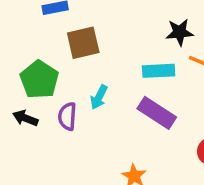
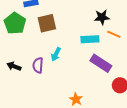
green pentagon: (39, 80) -> (15, 23), moved
purple rectangle: (157, 113) -> (101, 63), moved

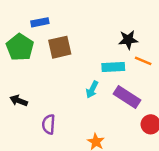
cyan arrow: (56, 54) -> (92, 89), moved
purple semicircle: (38, 65) -> (49, 124), moved

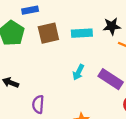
cyan rectangle: (113, 67) -> (82, 33), moved

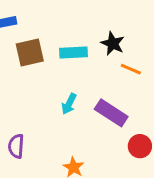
black star: (112, 26) -> (113, 43), turned 30

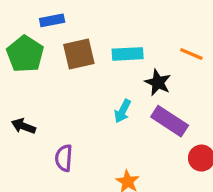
black star: (113, 43) -> (158, 83), moved
orange line: (131, 69) -> (191, 54), moved

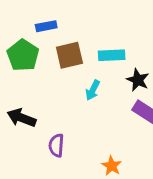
cyan arrow: (123, 111) -> (93, 90), moved
black arrow: (24, 126) -> (21, 118), size x1.4

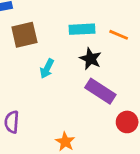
cyan rectangle: (112, 55) -> (82, 29), moved

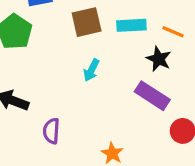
brown square: (24, 35) -> (87, 22), moved
black star: (91, 59) -> (159, 59), moved

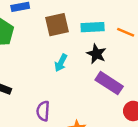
black star: (159, 59) -> (96, 54), moved
purple semicircle: (51, 131) -> (43, 111), moved

